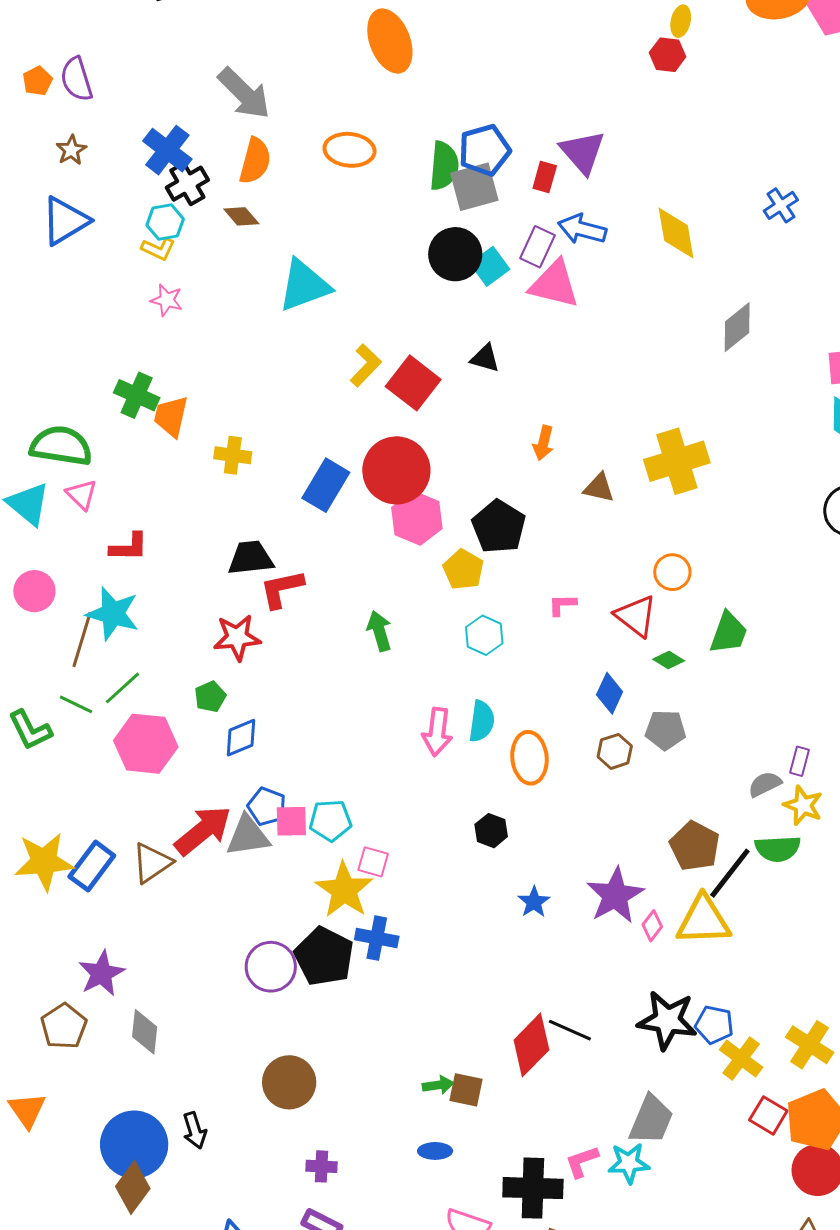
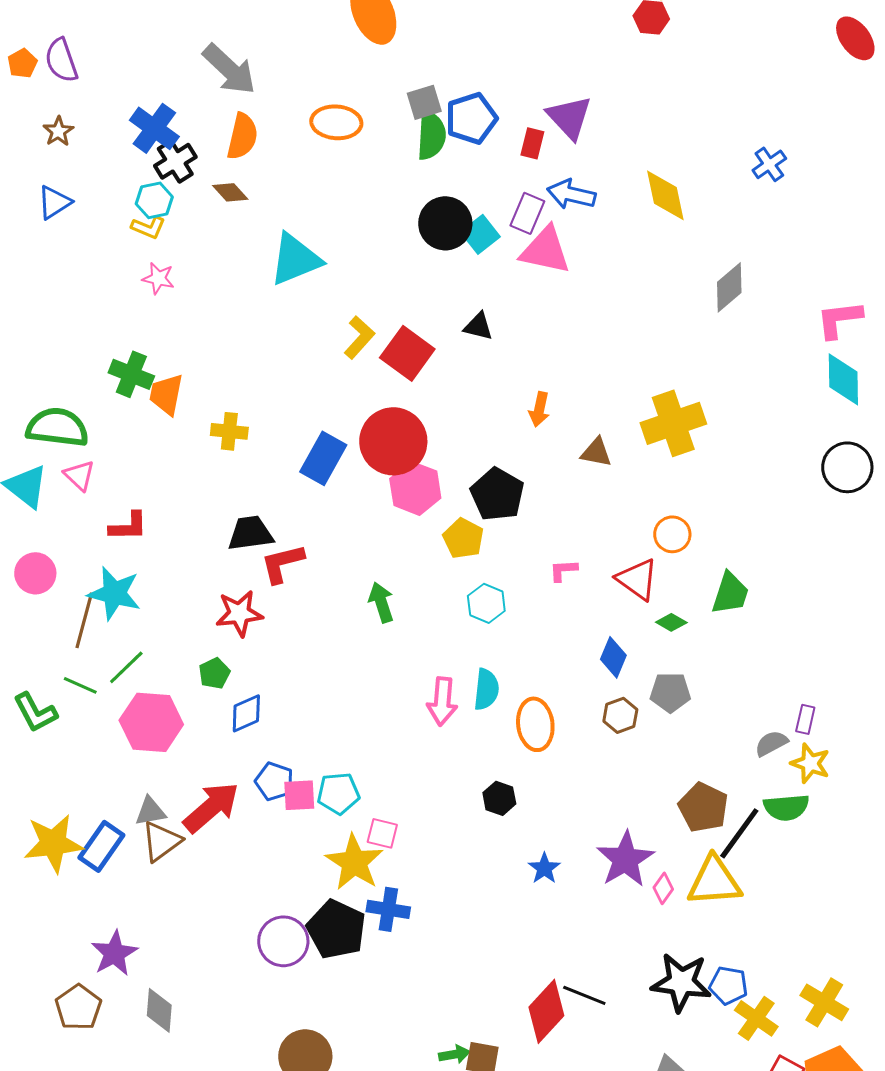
gray square: (474, 187) -> (424, 102), moved, size x0.7
blue triangle: (65, 221) -> (54, 202), size x0.7
gray triangle: (248, 836) -> (150, 811), moved, size x0.7

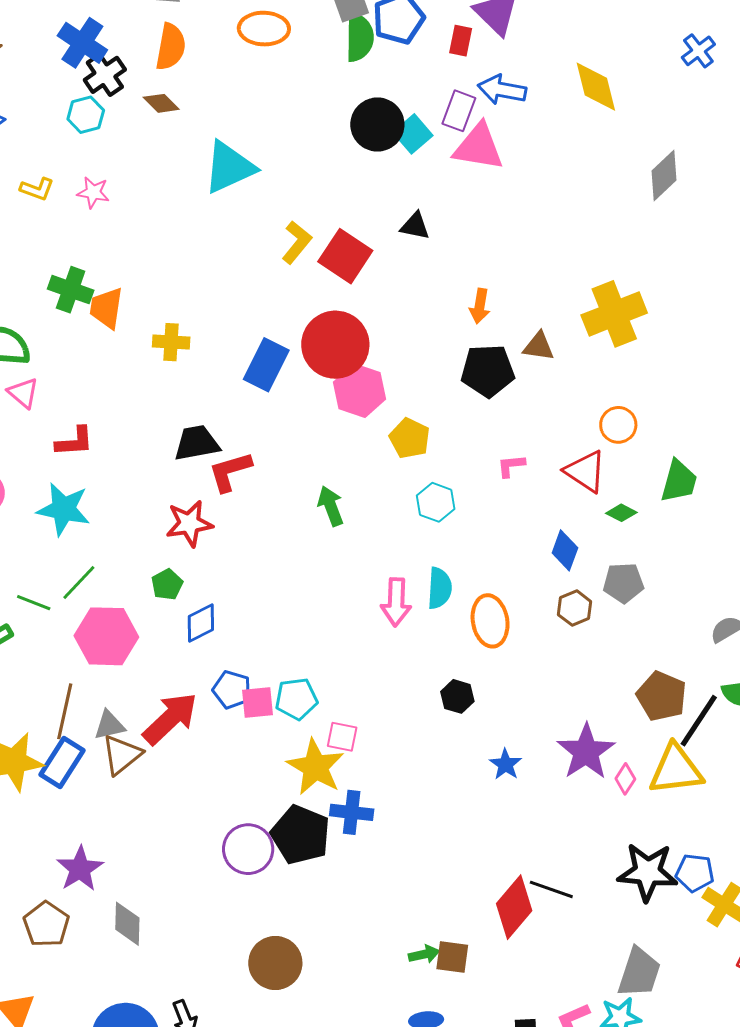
yellow L-shape: (148, 227) -> (37, 189), moved
black pentagon: (497, 494) -> (488, 371), moved, turned -30
brown line: (84, 620) -> (65, 711), moved

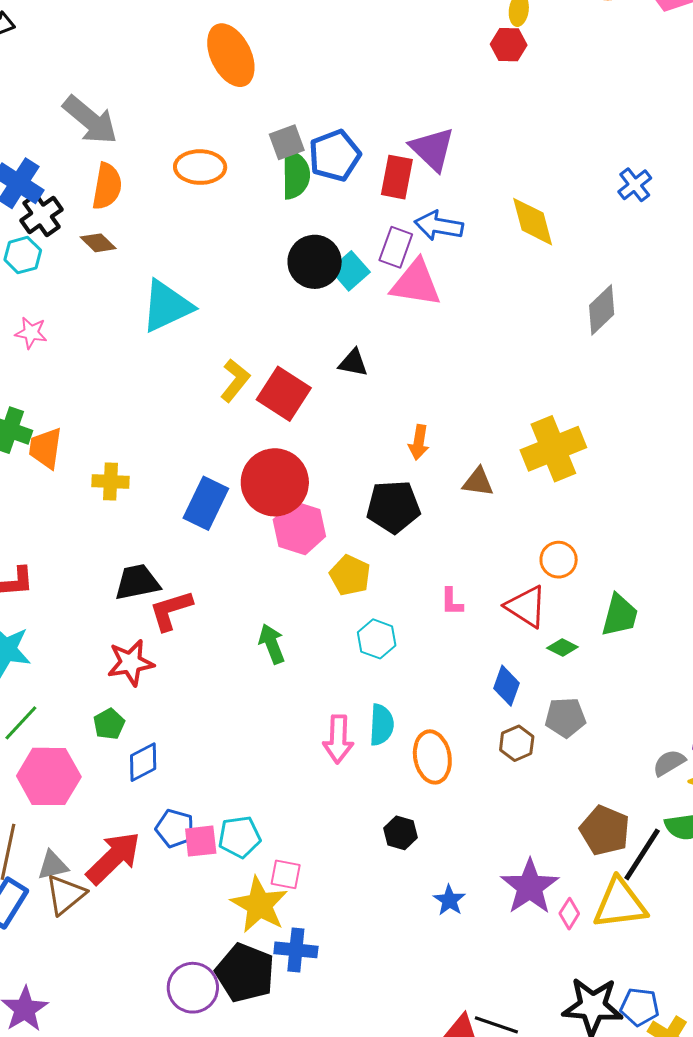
red rectangle: (461, 41) -> (397, 177), size x1.4
black pentagon: (488, 371) -> (393, 507), moved
pink L-shape: (511, 466) -> (452, 602), turned -84

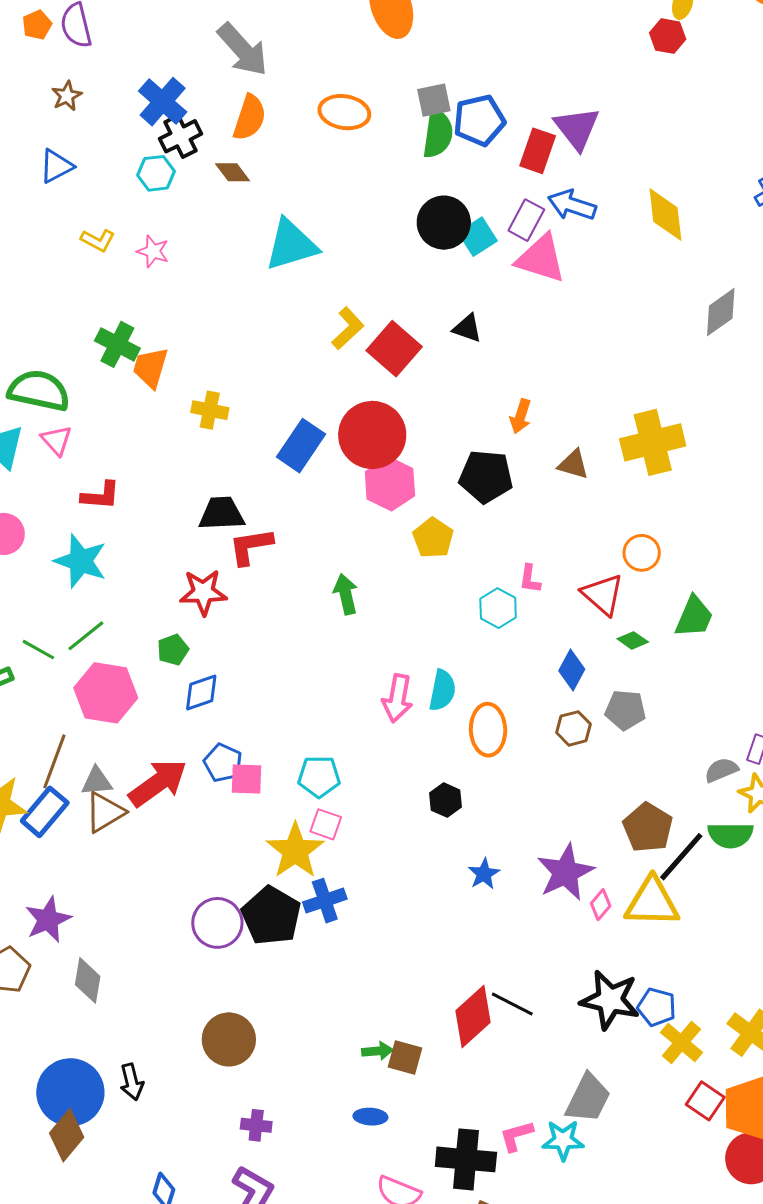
cyan hexagon: (377, 639) -> (498, 608), moved
cyan pentagon: (240, 837) -> (319, 777), moved
blue cross: (296, 950) -> (325, 901), turned -33

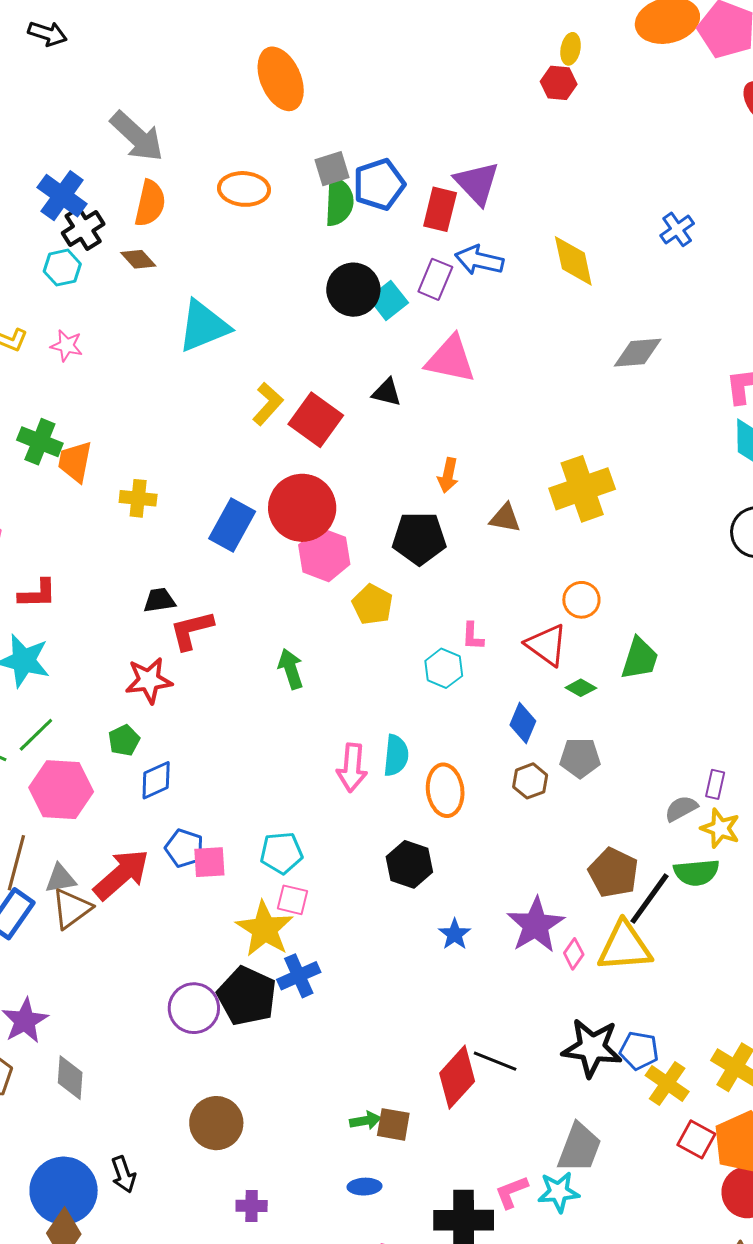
pink triangle: (541, 259) -> (451, 359), moved
gray diamond: (721, 312) -> (638, 353), turned 36
black trapezoid: (221, 514) -> (159, 600), size x0.7
black hexagon: (445, 800) -> (409, 864), size x1.4

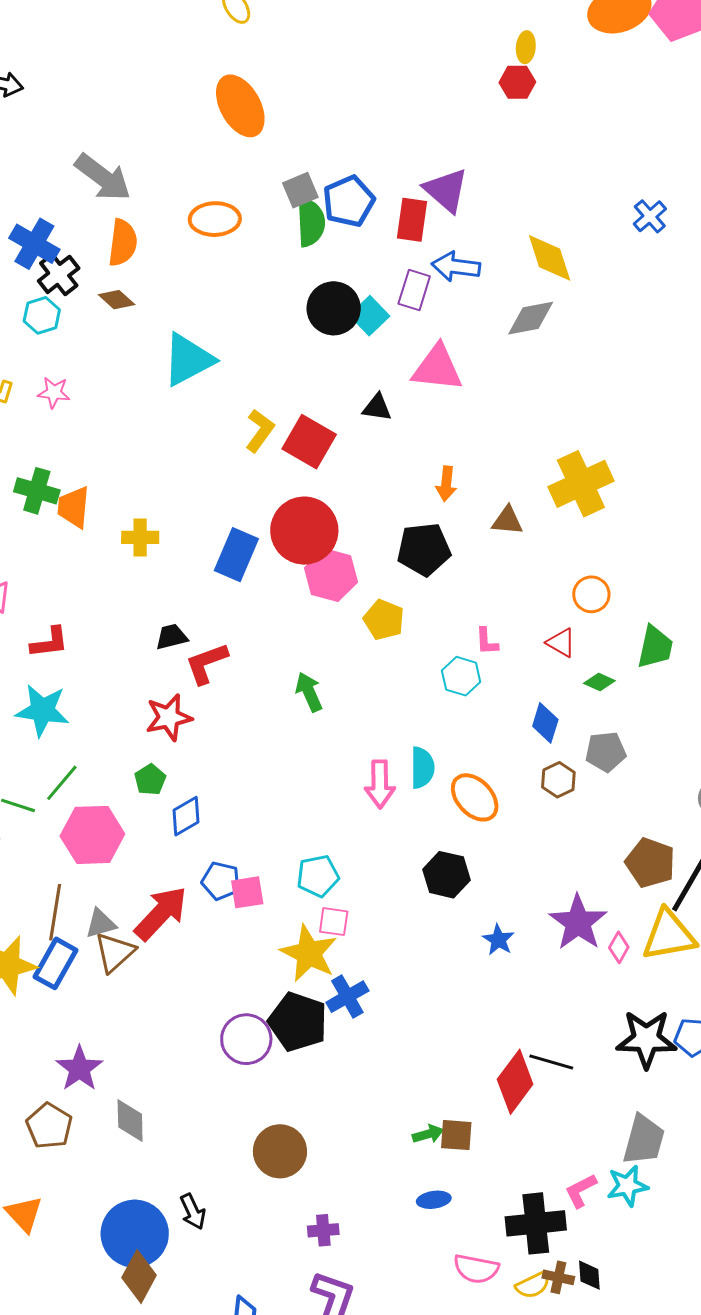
gray diamond: (638, 353) -> (531, 318), moved
red triangle: (547, 645) -> (561, 643), size x0.7
orange ellipse: (445, 790) -> (475, 797), turned -30

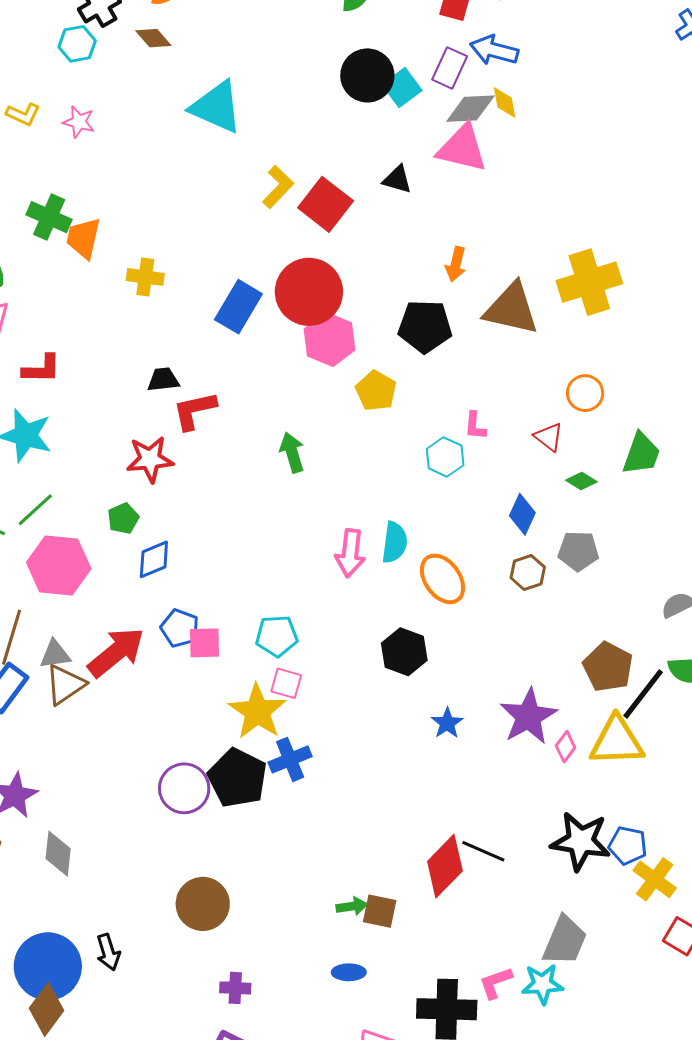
yellow diamond: (550, 258) -> (505, 103), moved, size x0.6
gray diamond: (531, 318) -> (470, 109), moved
cyan triangle: (188, 360) -> (216, 107), turned 44
brown triangle: (507, 521) -> (512, 309), size x1.8

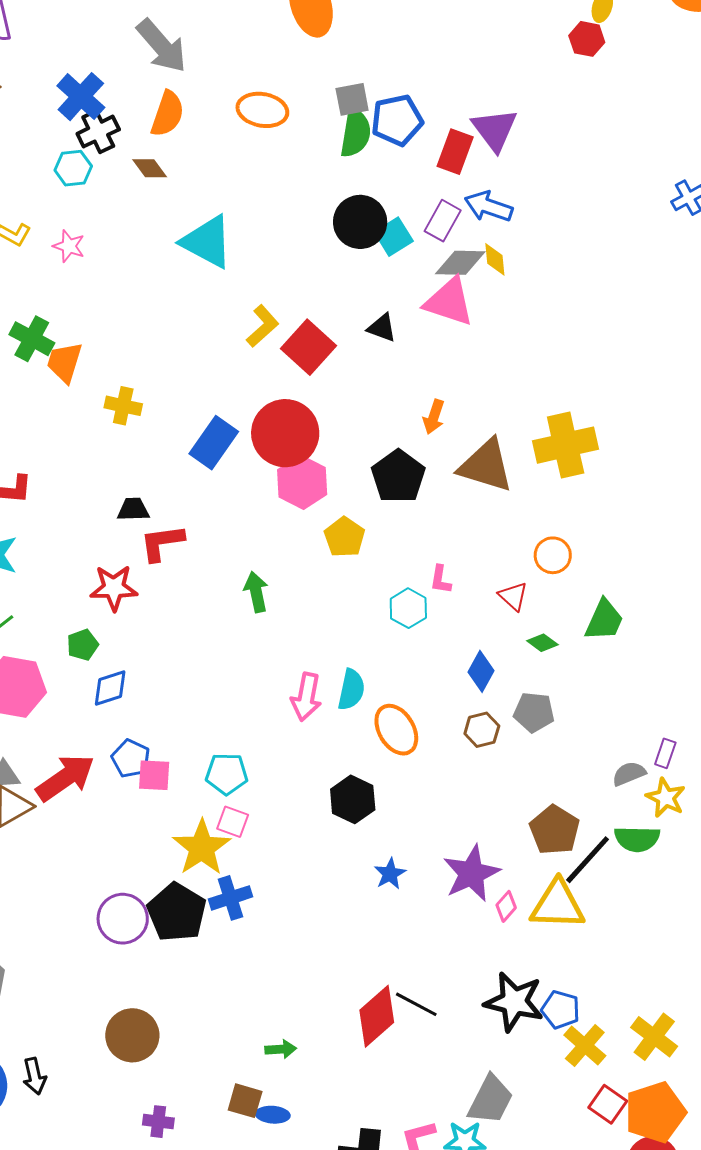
black pentagon: (425, 326) -> (398, 476), turned 30
brown square: (380, 911) -> (245, 1101), moved

